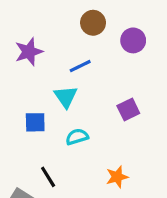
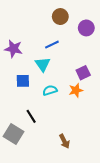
purple star: (29, 52) -> (14, 49), moved, turned 30
orange star: (117, 177) -> (76, 90), moved

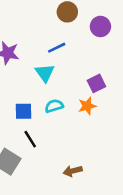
blue square: (23, 81) -> (24, 111), moved
brown arrow: (64, 141) -> (73, 171), turned 104

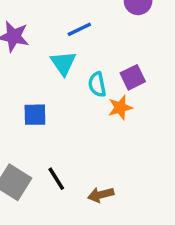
cyan semicircle: (54, 106) -> (97, 84), moved, turned -84
black line: (30, 139) -> (56, 179), moved

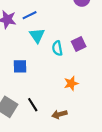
blue line: (79, 29) -> (30, 15), moved
orange star: (120, 108) -> (71, 83), moved

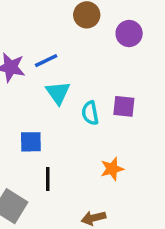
purple square: (79, 44) -> (124, 106), turned 32
black line: (33, 105) -> (48, 179), moved, turned 32

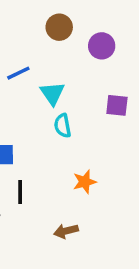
cyan triangle: (58, 93) -> (52, 93), moved
purple square: (124, 106) -> (117, 105), moved

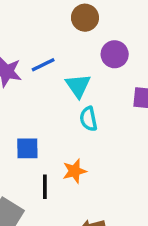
purple circle: (102, 46) -> (115, 54), moved
orange star: (85, 182) -> (75, 171), moved

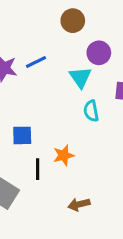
cyan triangle: (78, 86) -> (80, 77), moved
cyan semicircle: (88, 119) -> (91, 111), moved

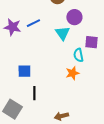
cyan semicircle: (91, 111) -> (78, 55), moved
orange star: (64, 155) -> (72, 73), moved

